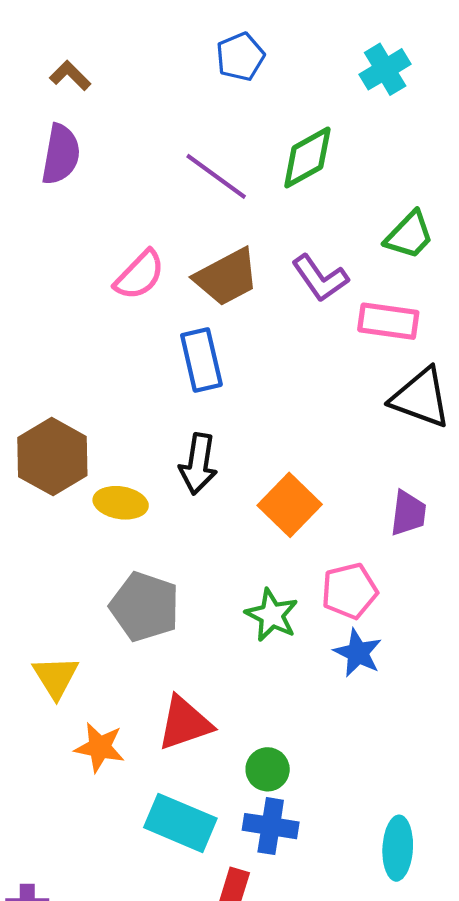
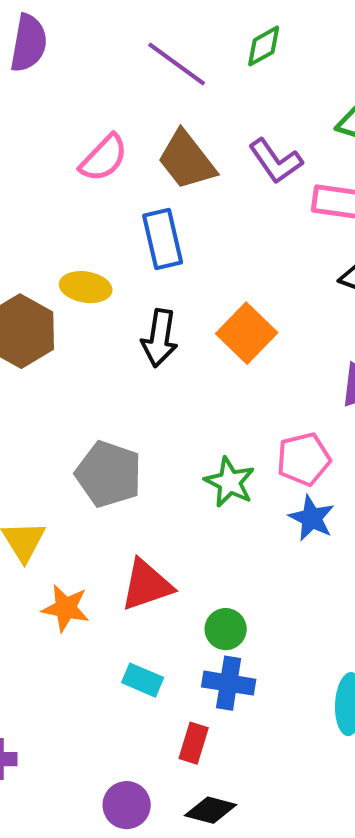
green diamond: (307, 157) -> (264, 46), size x0.7
brown trapezoid: (227, 277) -> (187, 160), turned 80
yellow ellipse: (121, 503) -> (86, 287), moved
orange square: (290, 505) -> (247, 333), moved
cyan rectangle: (180, 823) -> (143, 680), size x0.6

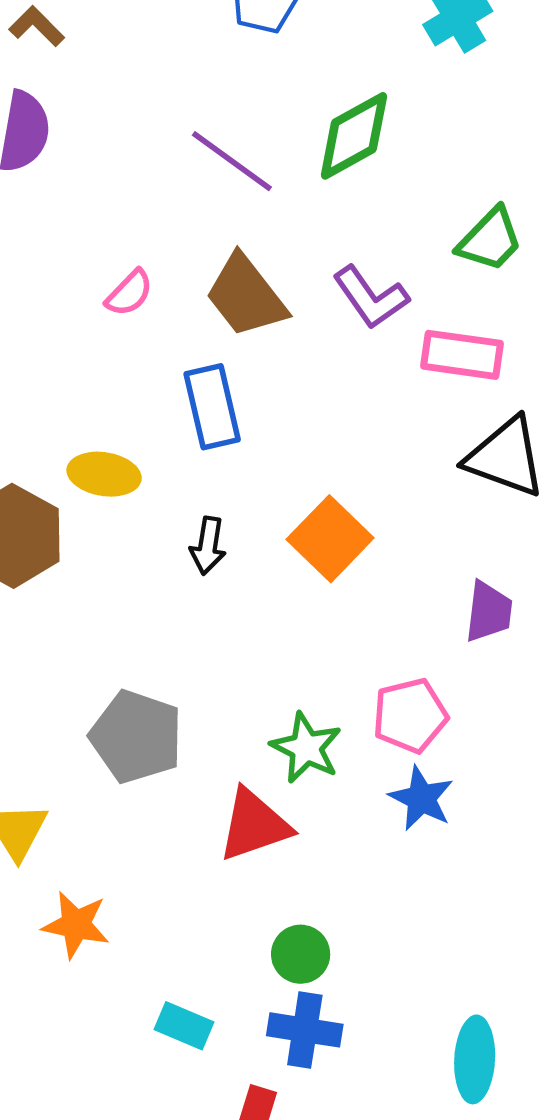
green diamond: (264, 46) -> (354, 136), size x1.5
pink semicircle: (104, 158) -> (129, 293), size x0.7
black arrow: (160, 338) -> (208, 546), size x0.7
red triangle: (147, 585) -> (254, 825), moved

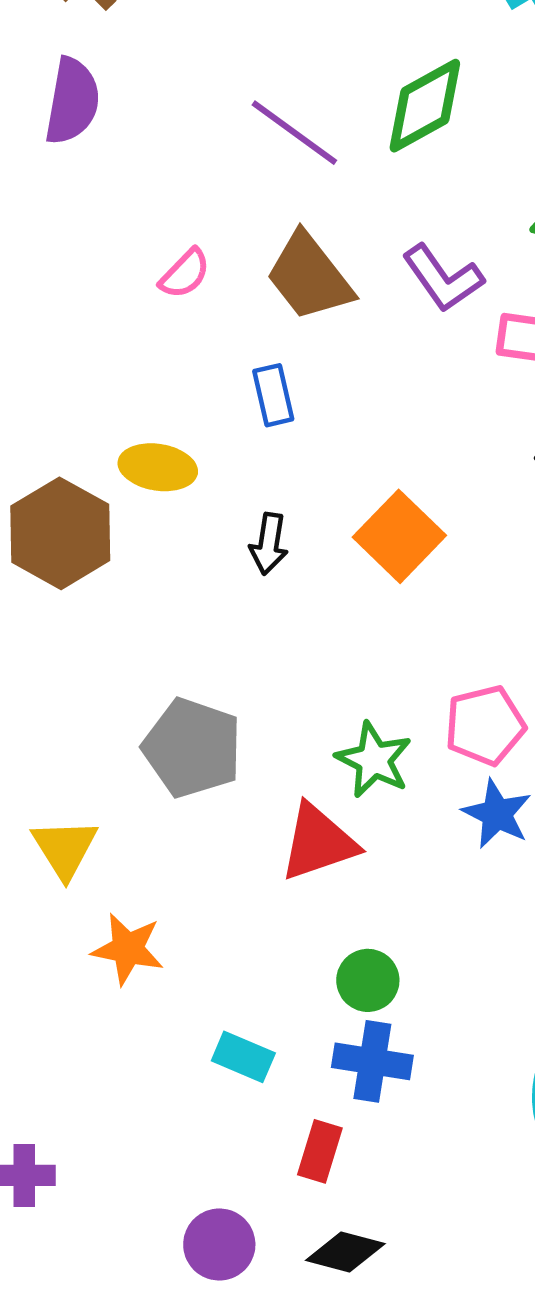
blue rectangle: (212, 407) -> (273, 395), size x0.7

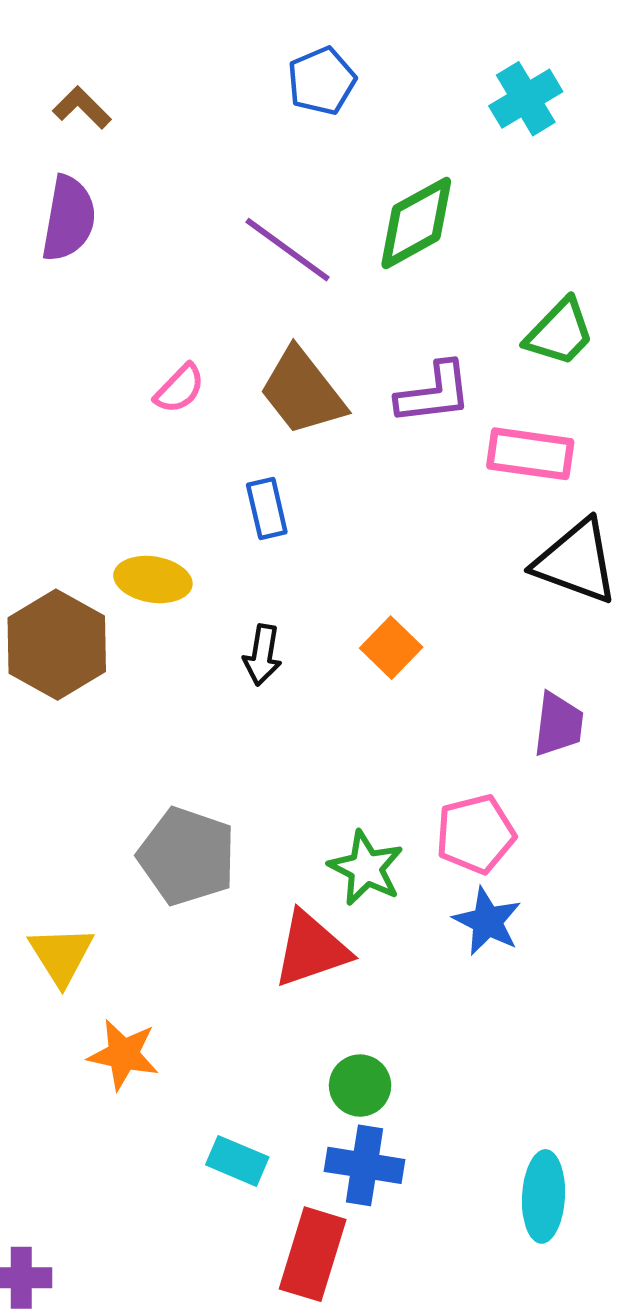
purple L-shape: (443, 278) -> (434, 393), turned -62
orange square: (399, 536) -> (391, 648), size x0.7
red rectangle: (320, 1151) -> (313, 1254), size x1.5

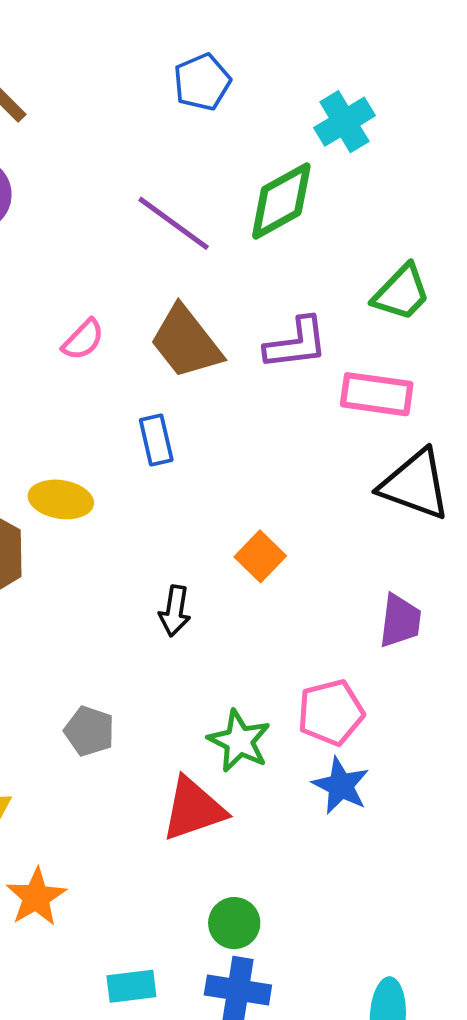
cyan cross: (526, 99) -> (344, 122), moved
black arrow: (262, 655) -> (175, 611), moved
gray pentagon: (187, 856) -> (89, 731), size x0.6
orange star: (123, 1054) -> (36, 897), turned 30
cyan rectangle: (237, 1161) -> (131, 986), turned -30

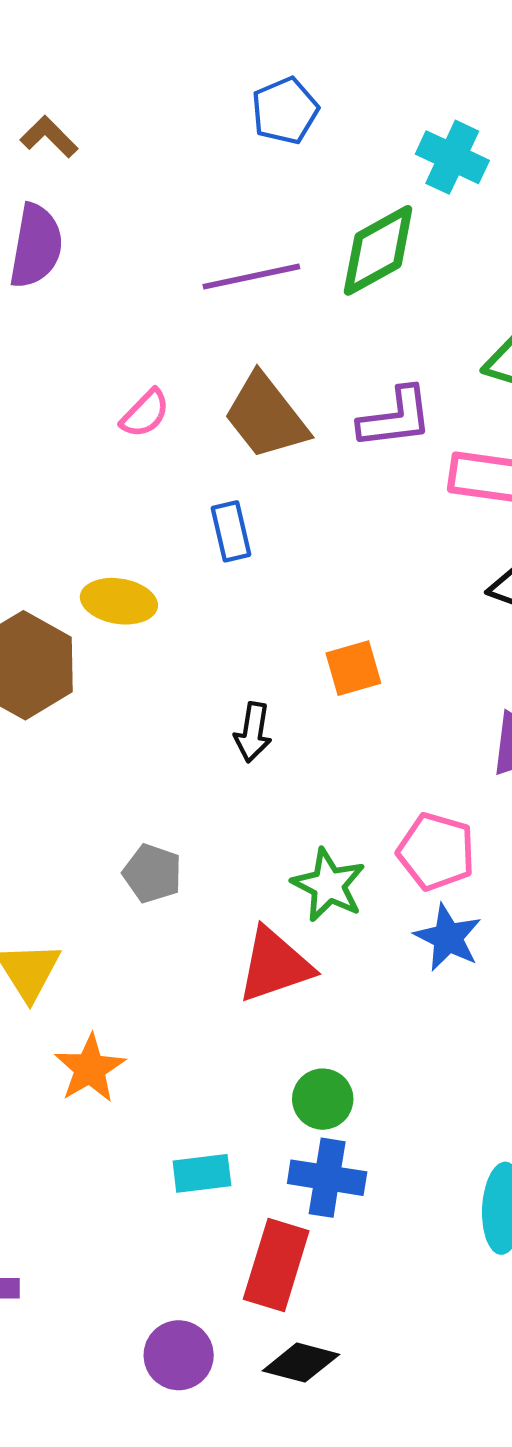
cyan cross: (344, 122) -> (452, 157), turned -34
purple line: (174, 223) -> (251, 277), turned -48
orange square: (260, 556) -> (353, 668), turned 30
pink pentagon: (331, 712) -> (436, 852), turned 30

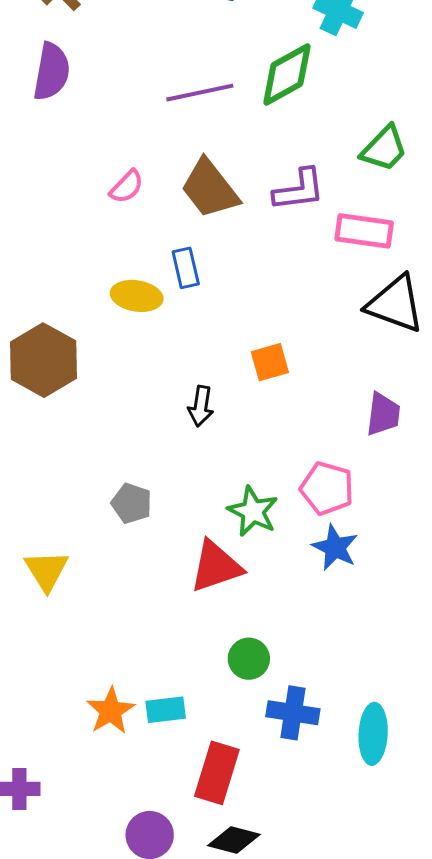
yellow ellipse: (119, 601) -> (137, 296), moved
orange star: (90, 1068) -> (111, 711), moved
blue cross: (327, 1178) -> (293, 713), moved

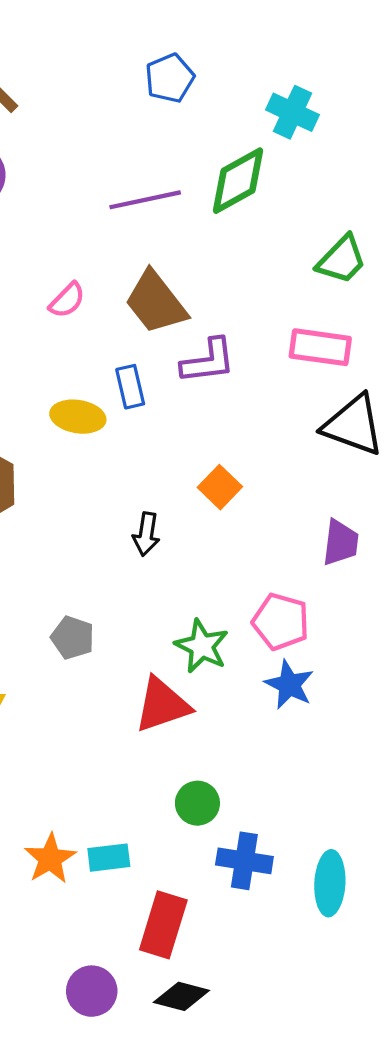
purple L-shape: (299, 190) -> (208, 361), moved
orange square: (270, 362) -> (220, 487), turned -30

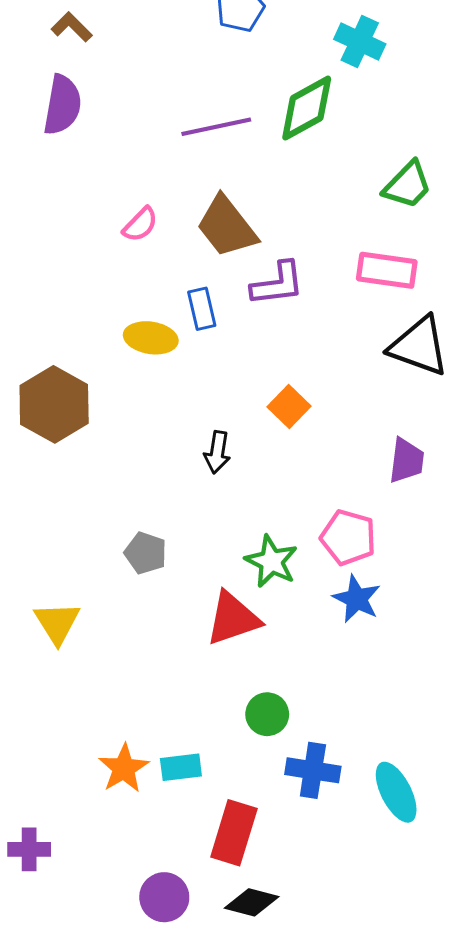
cyan ellipse: (330, 883) -> (396, 792), turned -30

